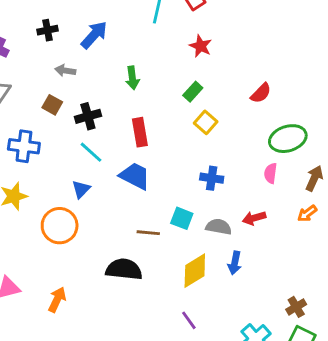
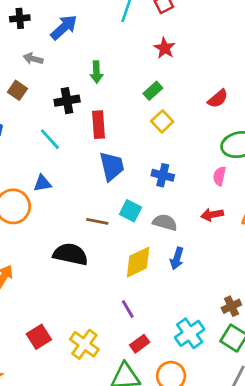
black cross: (88, 116) -> (67, 101), moved
blue trapezoid: (135, 176) -> (112, 166), moved, turned 44
blue triangle: (81, 189) -> (42, 183), moved, turned 30
red arrow: (254, 218) -> (212, 215), moved

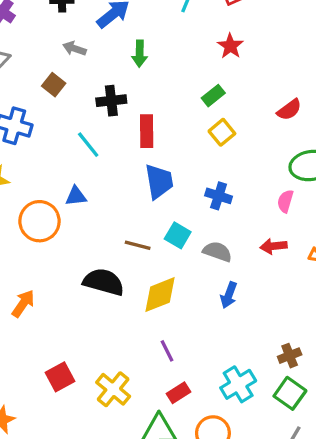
green arrow: (96, 72) -> (140, 54), moved
yellow diamond: (138, 262) -> (160, 295), moved

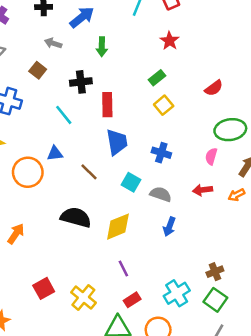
brown line: (138, 245) -> (89, 172), moved, turned 30

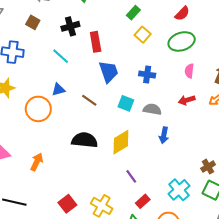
green ellipse: (230, 130) -> (182, 41), moved

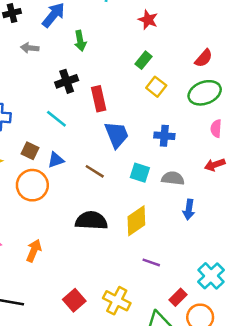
brown square: (33, 22) -> (30, 151), moved
purple line: (131, 176) -> (151, 262), turned -32
red rectangle: (143, 201) -> (178, 297), moved

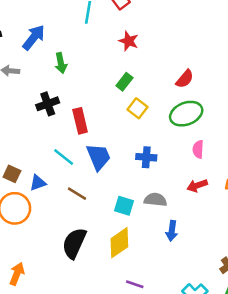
cyan line: (56, 119) -> (64, 157), moved
cyan square: (140, 173) -> (124, 206), moved
black semicircle: (91, 221) -> (74, 243), turned -68

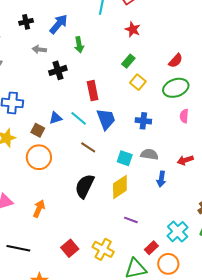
black cross: (48, 104) -> (58, 70), moved
blue triangle: (38, 183) -> (55, 118), moved
red arrow: (197, 186) -> (185, 160), moved

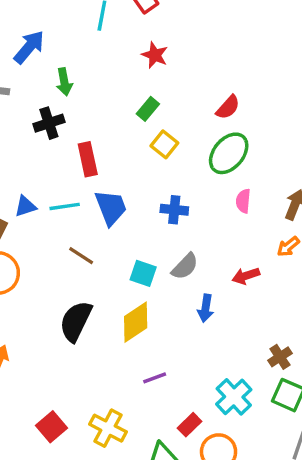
black cross: (58, 70) -> (49, 123), moved
green ellipse: (176, 88) -> (229, 153), turned -30
cyan line: (79, 118) -> (65, 206), turned -48
gray semicircle: (149, 154) -> (185, 266), turned 126
purple line: (131, 220) -> (155, 378), turned -40

